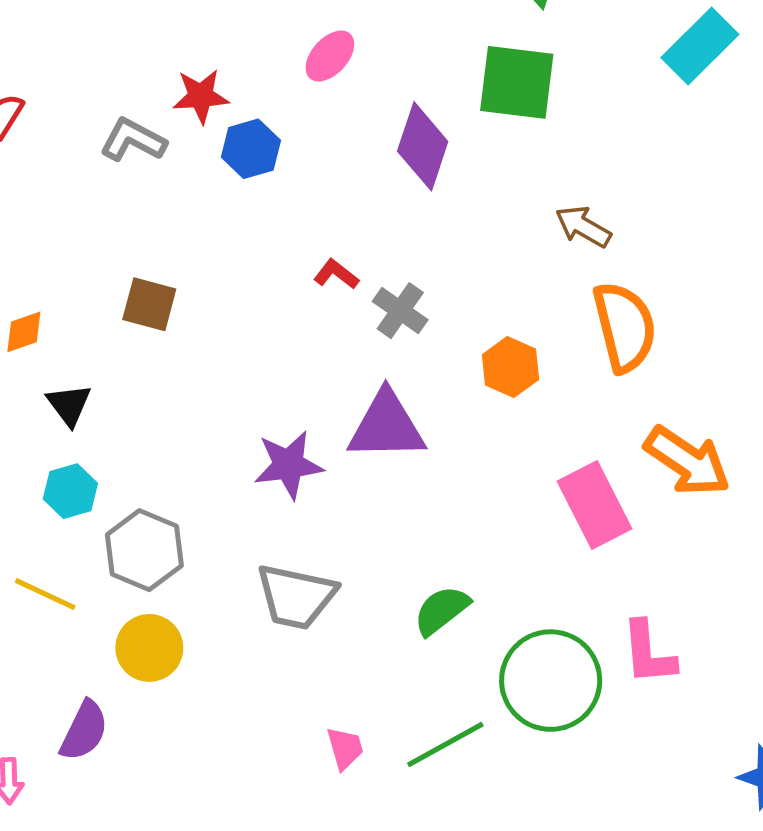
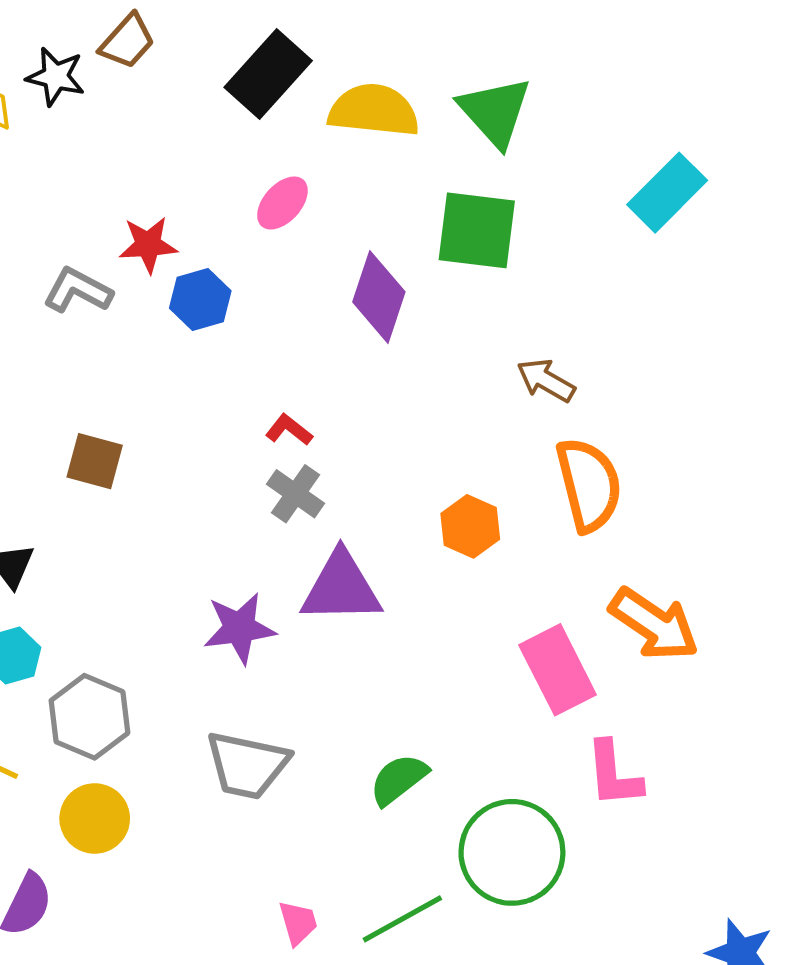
gray cross: (400, 311) -> (295, 494), moved
pink L-shape: (648, 653) -> (614, 774), moved

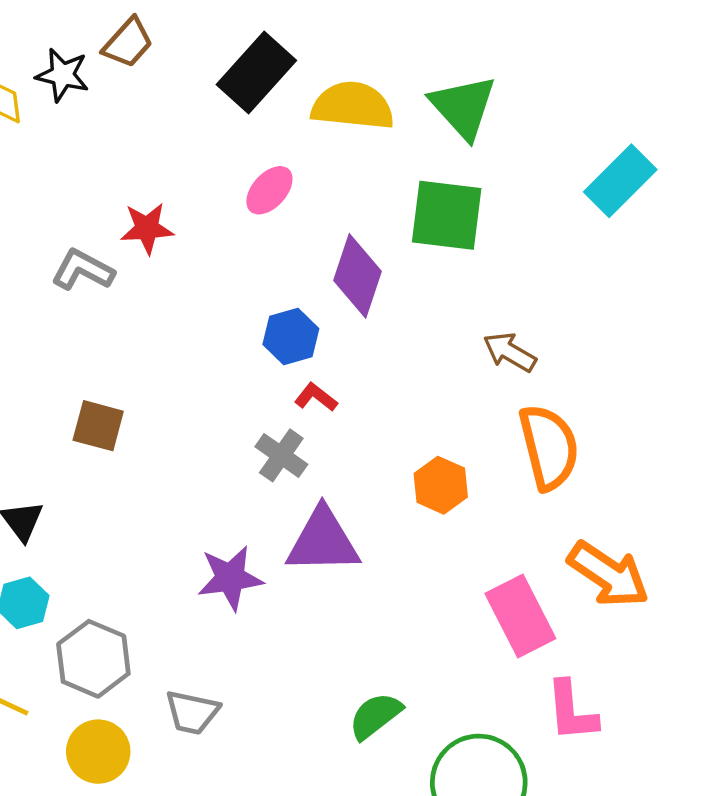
blue hexagon: (200, 299) -> (291, 337), moved
red L-shape: (289, 430) -> (316, 397), moved
gray trapezoid: (247, 765) -> (192, 712), moved, size x0.7

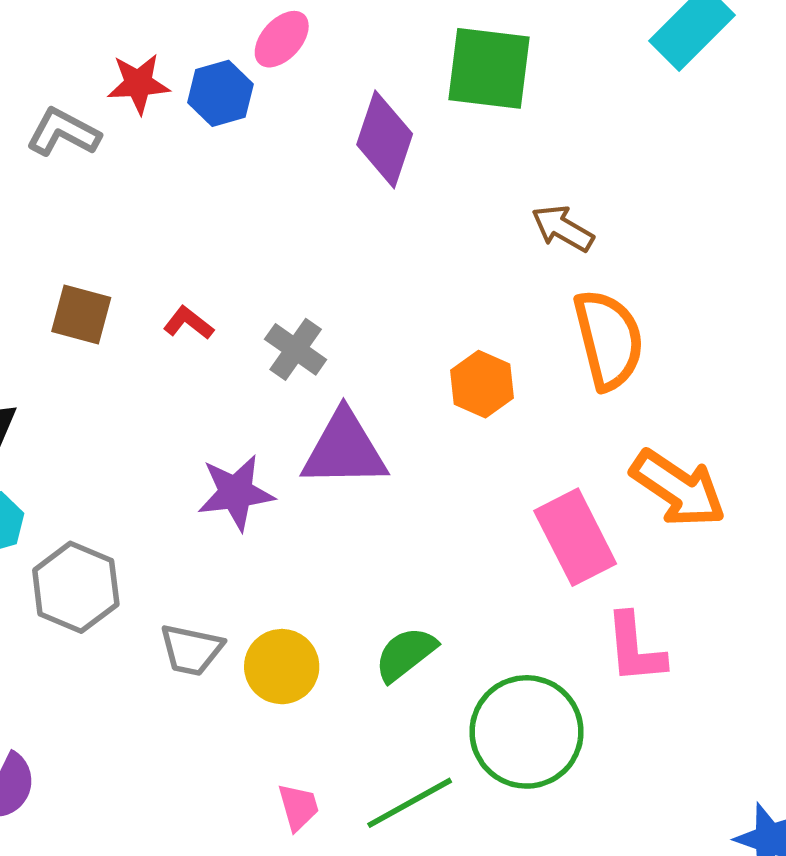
blue hexagon: (291, 337) -> (220, 93), moved
red L-shape: (316, 397) -> (188, 323), moved
yellow circle: (98, 752) -> (282, 667), moved

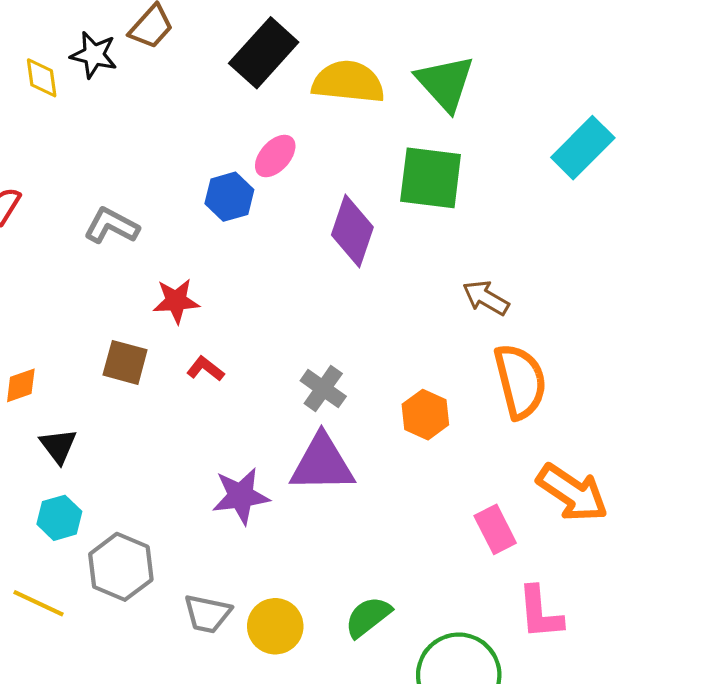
red star: (138, 84) -> (176, 301), moved
gray cross: (296, 349) -> (323, 389), moved
pink rectangle: (575, 537) -> (495, 529), size x0.7

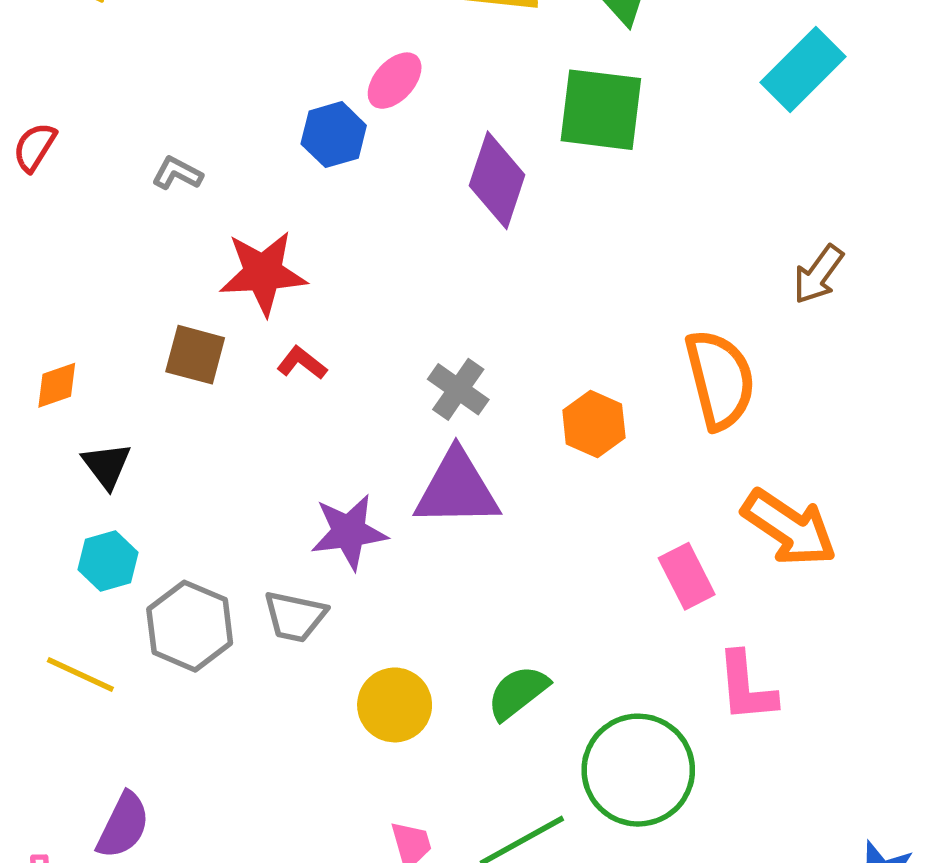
gray L-shape: (112, 226) -> (177, 173), size x0.7
brown arrow: (486, 298) -> (818, 274), moved, turned -84
red star: (176, 301) -> (263, 273), size x1.4
gray trapezoid: (207, 614) -> (295, 616), moved

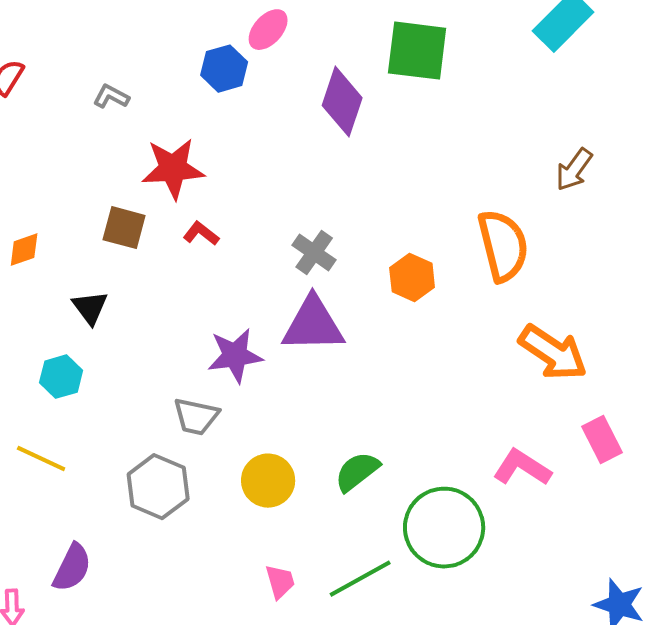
black triangle: (107, 465) -> (90, 308), moved
pink rectangle: (687, 576) -> (602, 440), moved
gray hexagon: (190, 626) -> (158, 487), moved
pink L-shape: (746, 687) -> (522, 468), turned 128

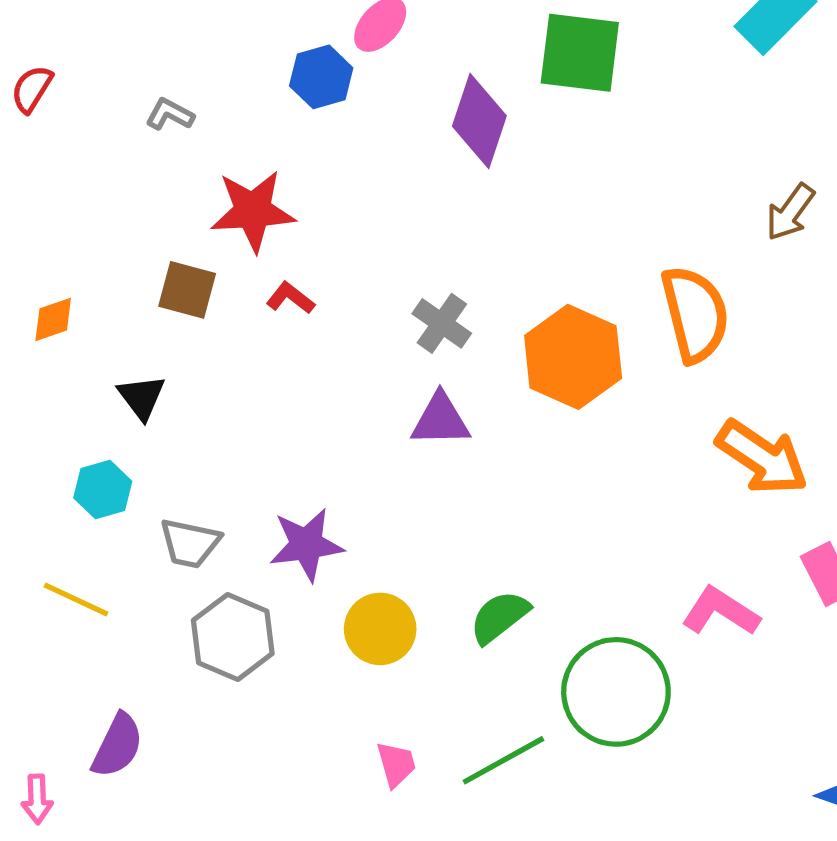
orange hexagon: (412, 278) -> (573, 357), size x1.6
purple triangle: (313, 325) -> (440, 420), size x0.7
purple star: (235, 356) -> (306, 545), moved
gray trapezoid: (196, 417) -> (190, 543), moved

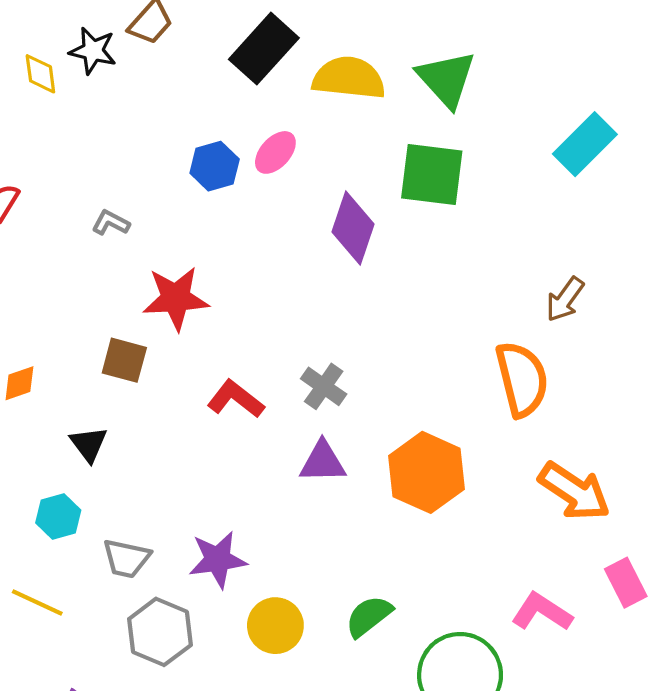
blue hexagon: (321, 77) -> (215, 166), moved
brown arrow: (790, 212) -> (565, 299), moved
red L-shape: (290, 298) -> (236, 399), moved, size x1.5
orange hexagon: (573, 357) -> (426, 472), moved

